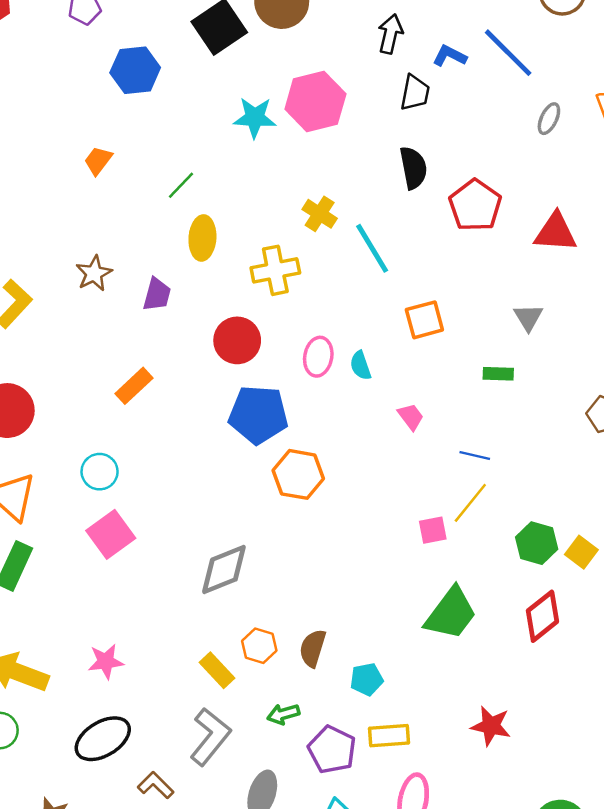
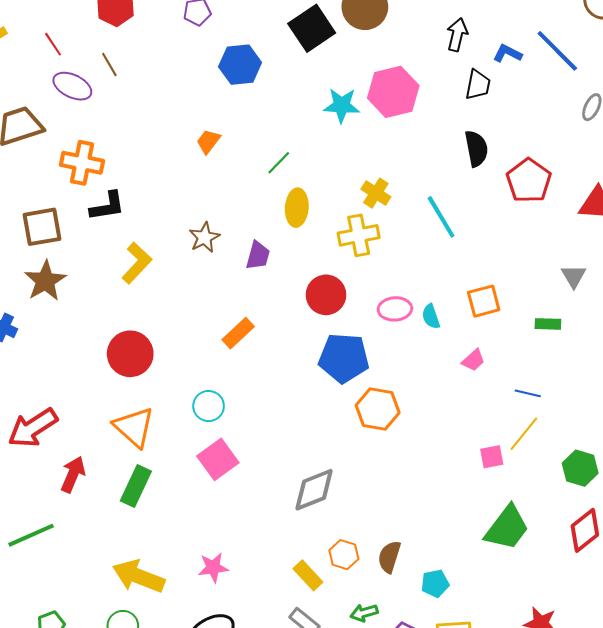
yellow cross: (320, 214) -> (376, 193), moved
orange square: (424, 320) -> (484, 301), moved
pink ellipse: (318, 357) -> (395, 309), turned 76
pink trapezoid: (411, 417) -> (473, 360), turned 85

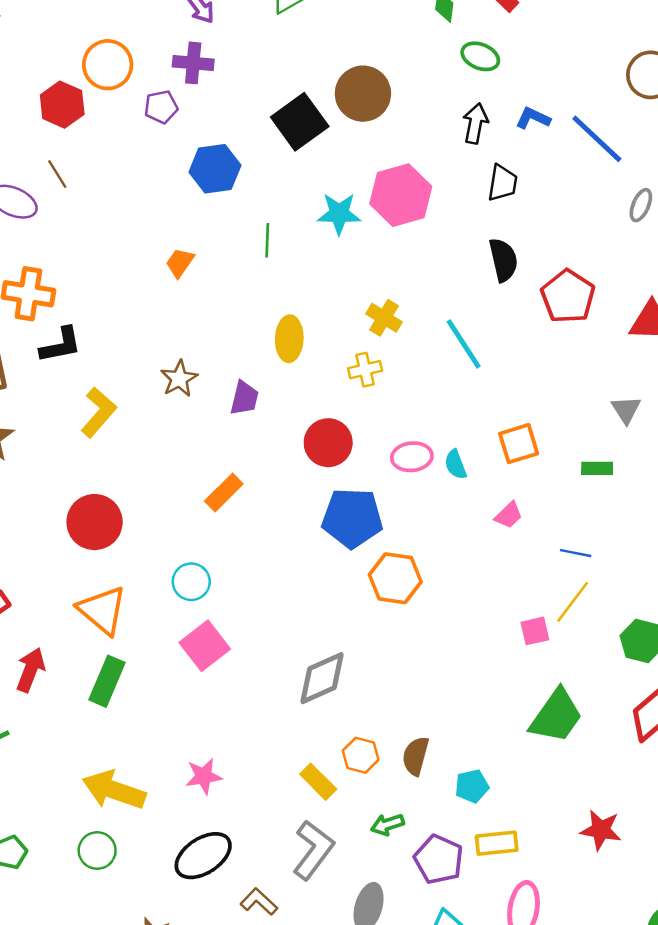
blue L-shape: (507, 53) -> (533, 118), moved
green line: (279, 163) -> (267, 240), moved, turned -40
yellow cross: (359, 235) -> (365, 370), size x0.7

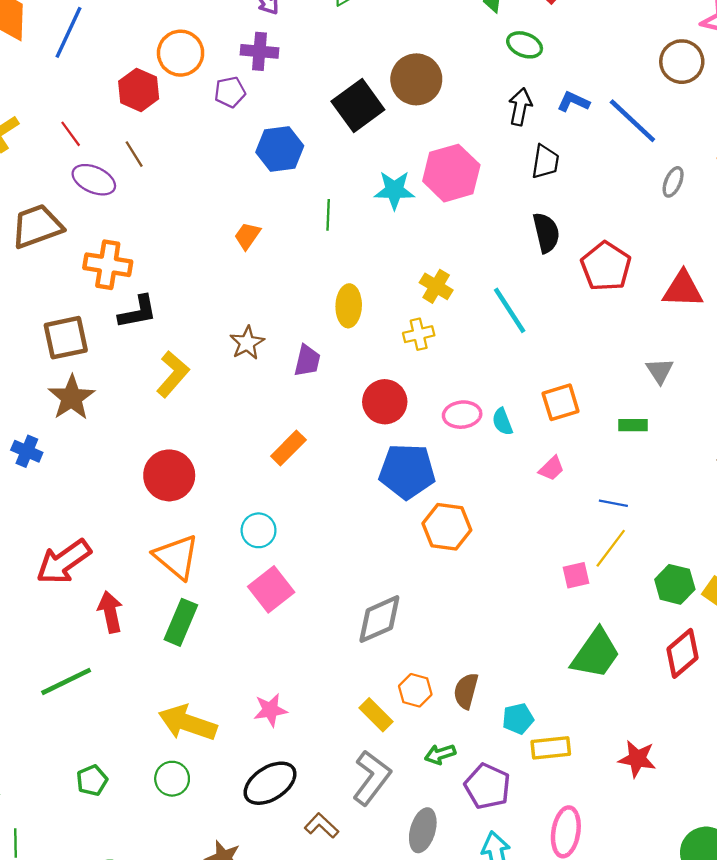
red arrow: (31, 670) -> (110, 612), turned -33
yellow rectangle: (497, 843) -> (551, 748), moved

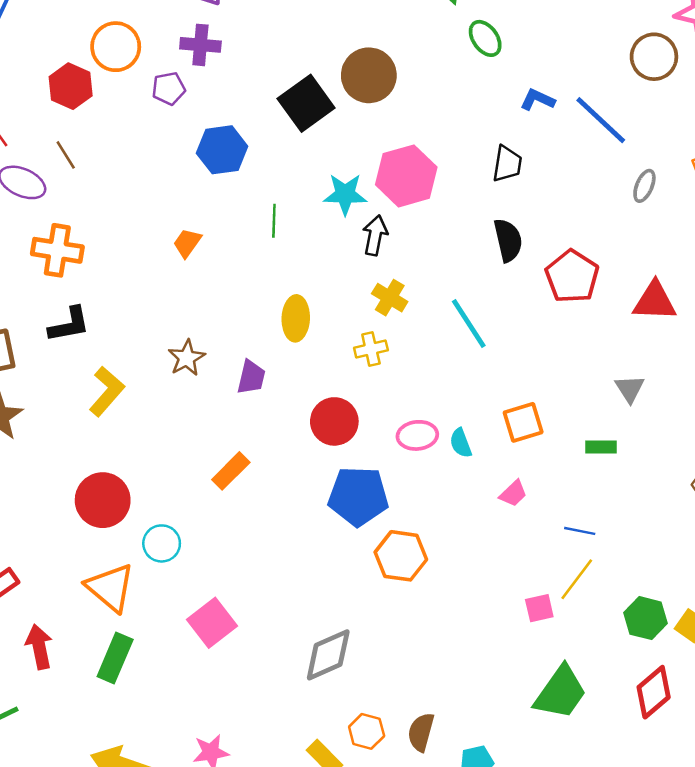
green ellipse: (525, 45) -> (485, 38), turned 32
black arrow: (520, 107) -> (375, 235), moved
orange cross: (108, 265) -> (57, 250), moved
cyan circle: (259, 530) -> (162, 543), moved

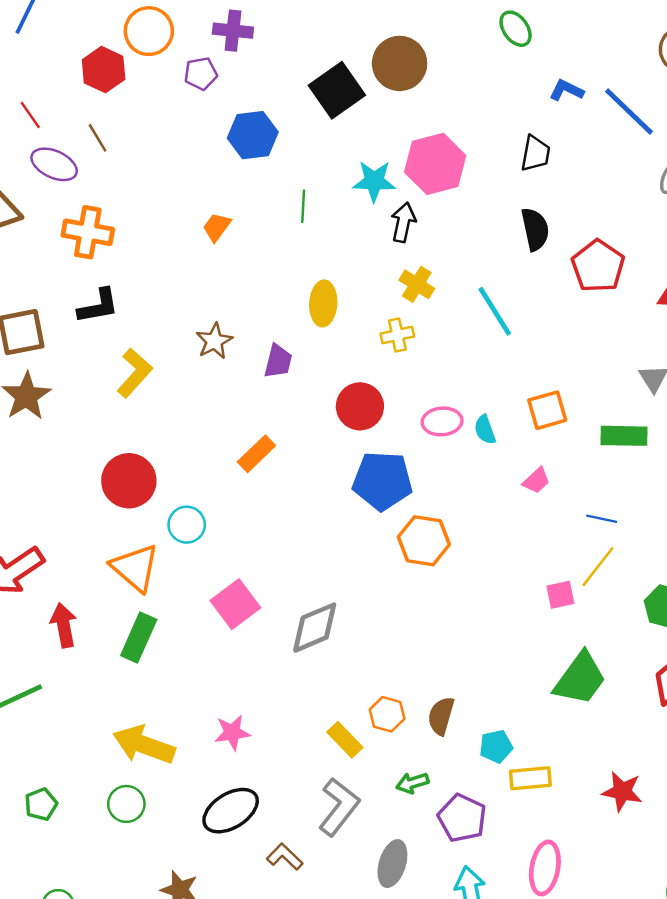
green rectangle: (601, 447) -> (624, 436), size x1.5
gray diamond: (328, 655) -> (315, 628), moved

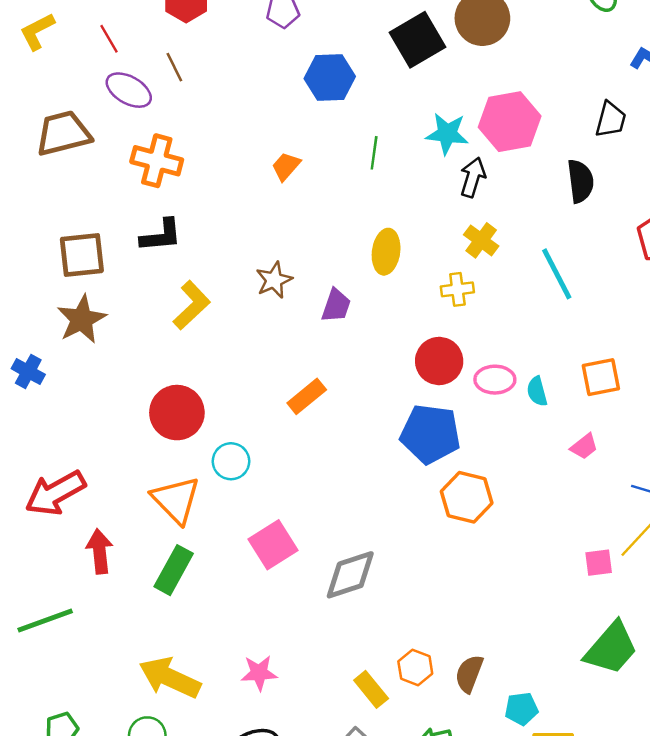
black semicircle: (535, 229) -> (580, 181), moved
red circle: (360, 406) -> (439, 361), moved

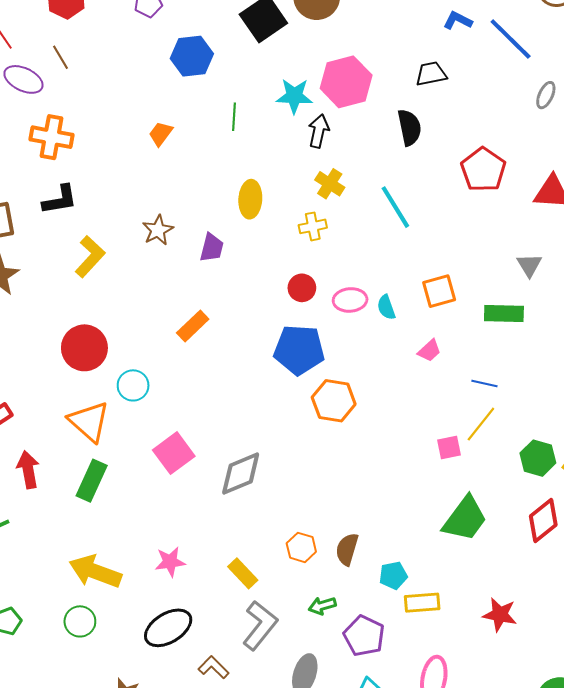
black trapezoid: (611, 120) -> (431, 74), turned -112
red circle: (439, 361) -> (302, 288), size x0.7
yellow rectangle: (371, 689) -> (243, 573), moved

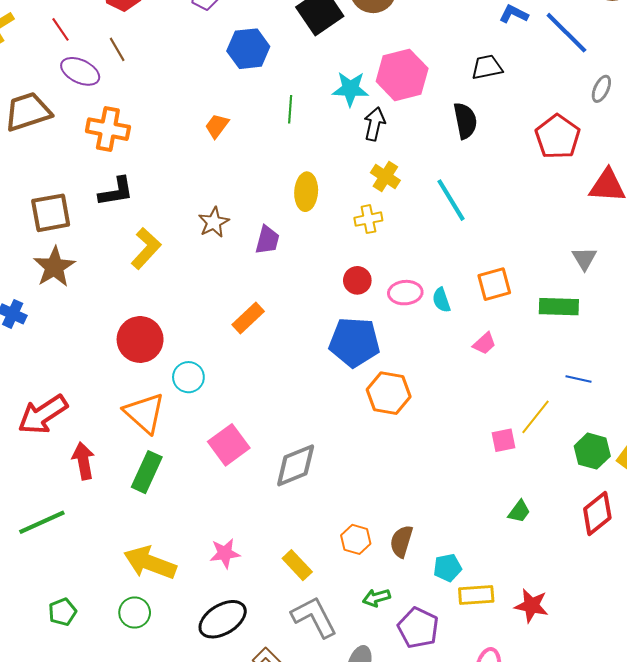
red pentagon: (483, 170) -> (558, 137), moved
blue line: (484, 384) -> (579, 379), moved
green trapezoid: (465, 519) -> (519, 511), size x0.5
red star: (500, 615) -> (531, 606), moved
gray L-shape: (260, 625) -> (314, 617), turned -66

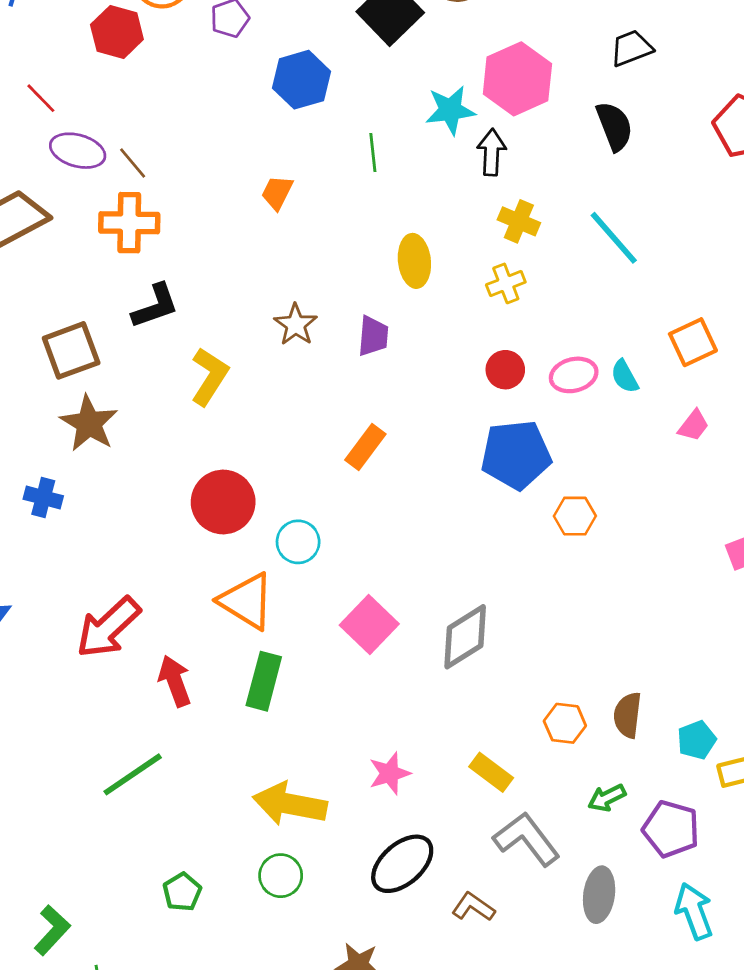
brown line: (117, 49) -> (133, 163), moved
orange hexagon: (389, 393) -> (575, 516), size x0.7

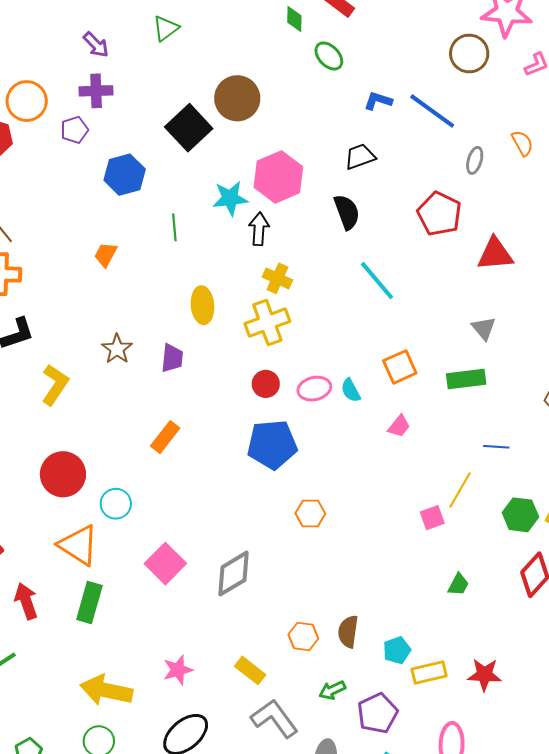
cyan line: (614, 238) -> (377, 281), moved
yellow cross: (506, 283) -> (267, 323), size x1.6
orange hexagon: (575, 516) -> (310, 513), moved
purple pentagon: (671, 829) -> (377, 713), turned 30

